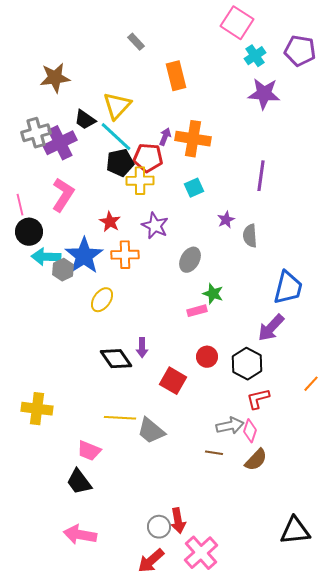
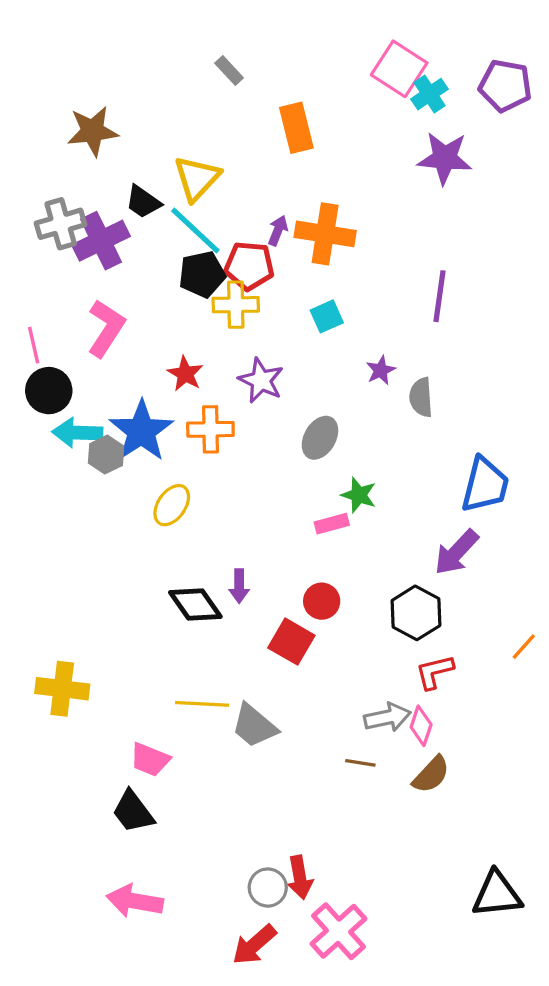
pink square: (237, 23) -> (399, 69), moved
red circle: (207, 357) -> (322, 601), moved

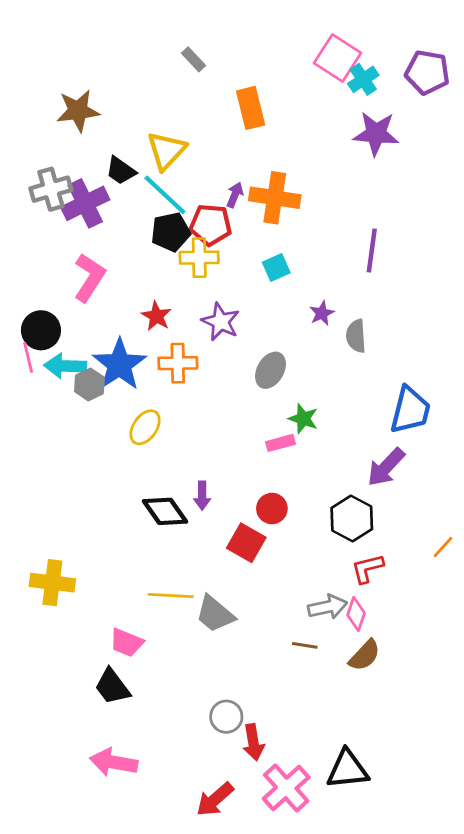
pink line: (34, 345) -> (28, 357), moved
gray circle: (268, 888) -> (226, 717), moved
black triangle: (497, 894) -> (347, 769), moved

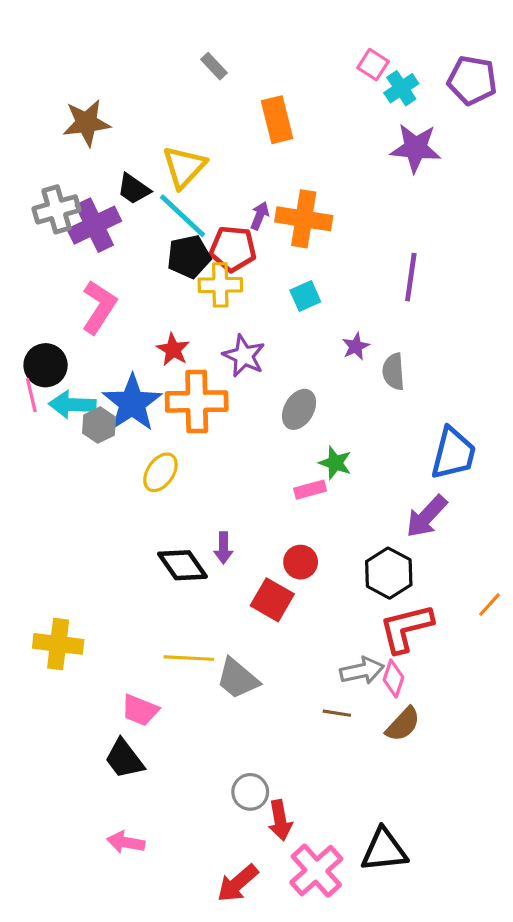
pink square: (338, 58) -> (373, 65), size x0.6
orange cross: (178, 363) -> (197, 401), size x1.4
red L-shape: (367, 568) -> (406, 628), size x1.5
pink arrow: (114, 762) -> (126, 842), size x0.7

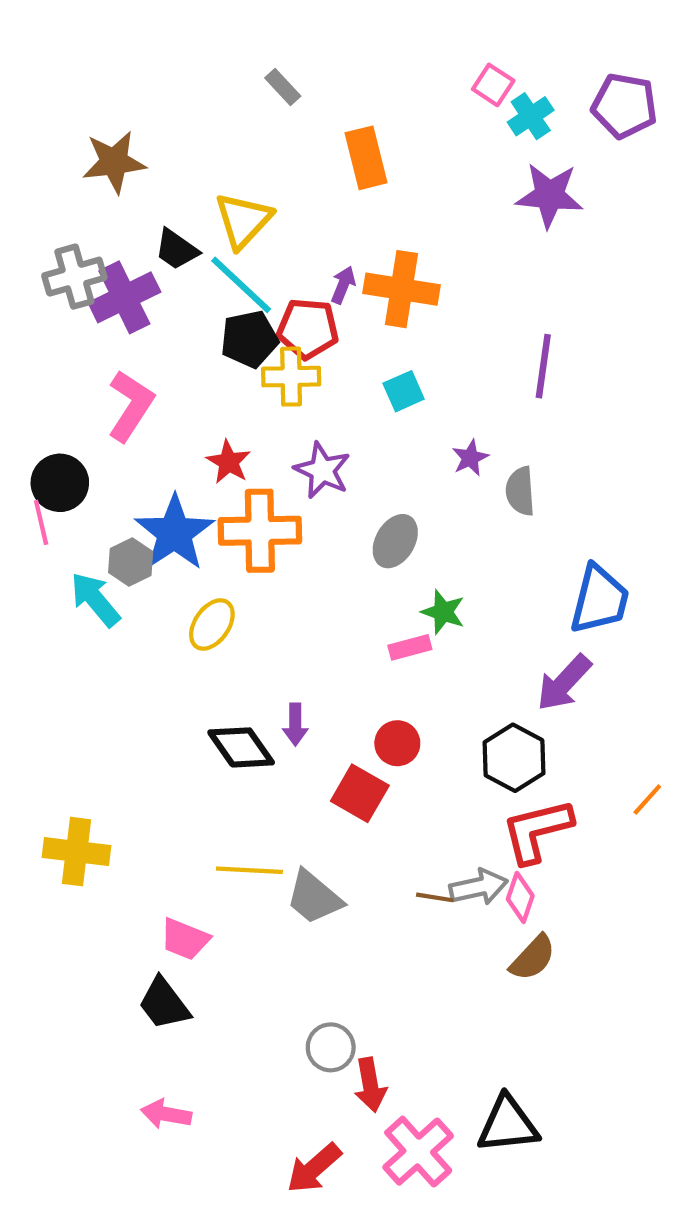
cyan arrow: (72, 405) -> (95, 599), moved, turned 48
brown line: (337, 713) -> (435, 897), moved

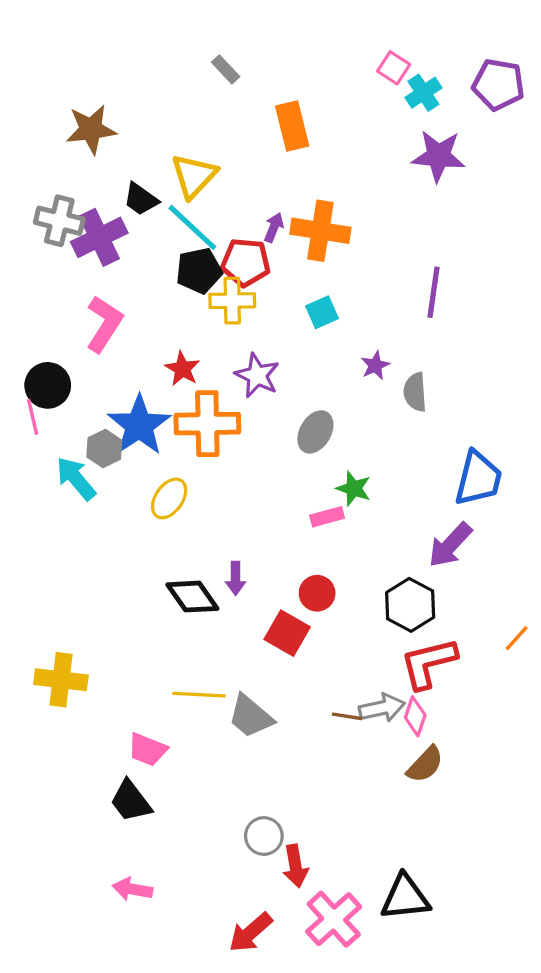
gray cross: (74, 277) -> (59, 221), turned 30

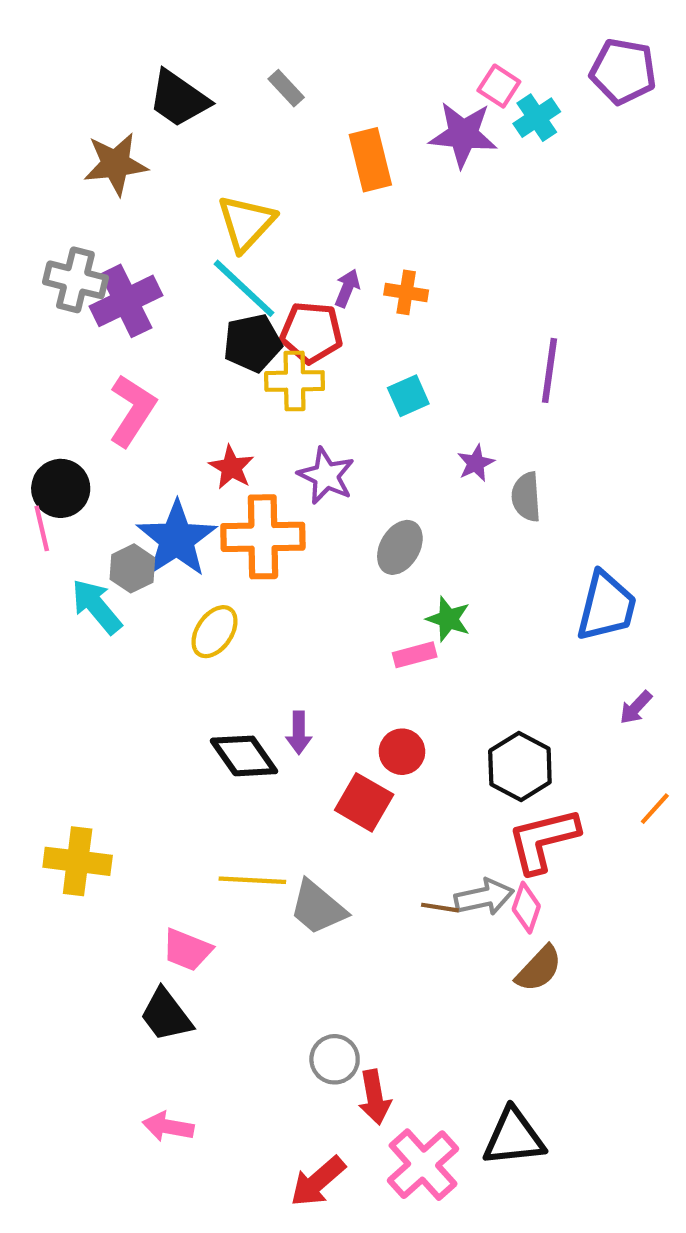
purple pentagon: (498, 84) -> (623, 71), moved
purple star: (438, 156) -> (463, 134), moved
black trapezoid: (141, 199) -> (179, 99), moved, size x1.4
orange cross: (320, 231) -> (406, 292), size x0.6
purple arrow: (450, 545) -> (636, 707), moved, size x0.6

